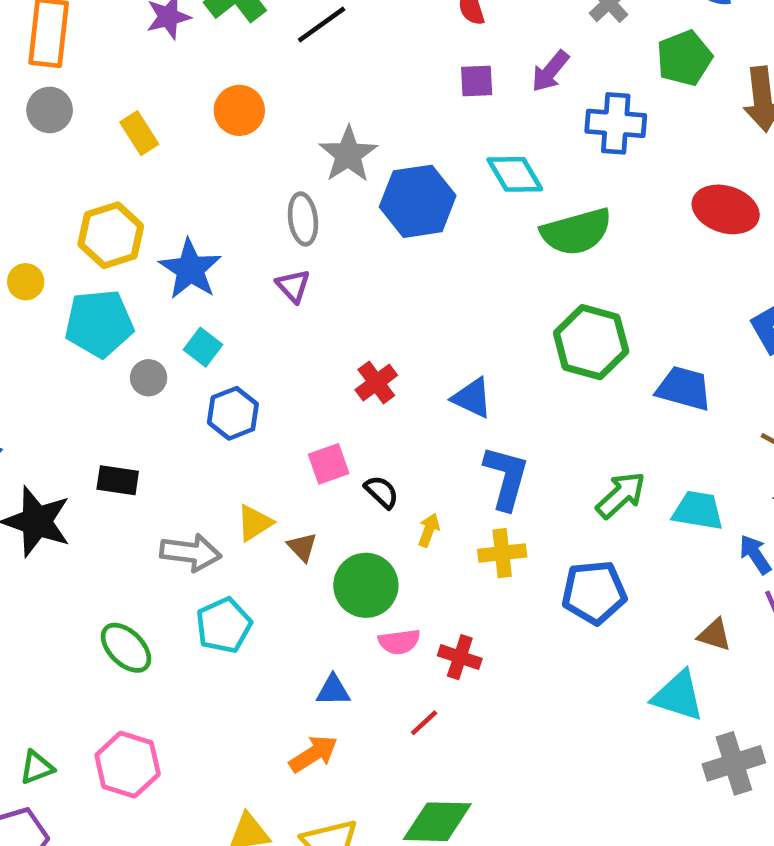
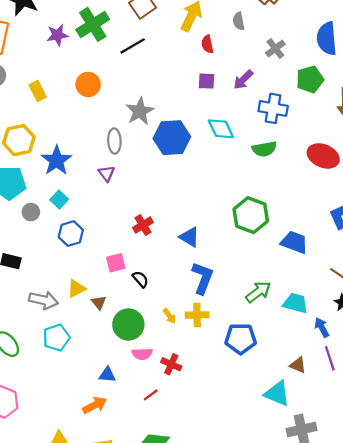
green semicircle: (576, 232) -> (264, 149), moved, size x0.7
yellow arrow: (429, 530) -> (169, 316), moved, turned 119

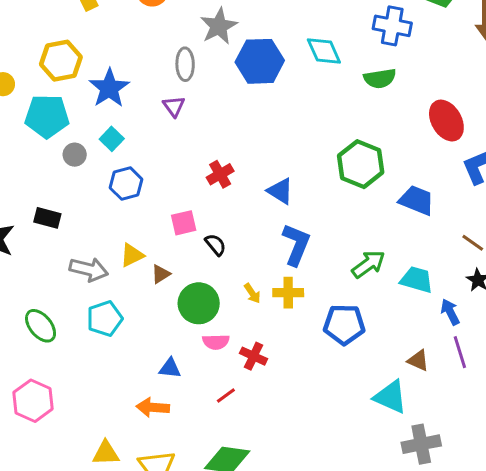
red ellipse: (323, 156) -> (446, 121), moved, turned 36
brown triangle: (99, 303) -> (161, 274), turned 35
orange arrow: (95, 405) -> (153, 407), turned -150

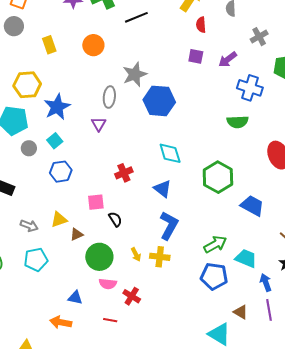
cyan diamond: (324, 51) -> (170, 153), moved
gray arrow: (89, 270) -> (29, 226), size x0.7
blue pentagon: (344, 324) -> (214, 276), moved
red line: (226, 396) -> (110, 320), turned 40

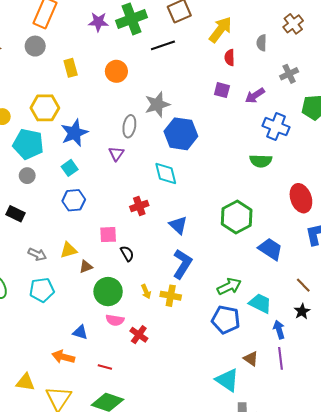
gray circle: (29, 148) -> (27, 176), moved
cyan diamond: (170, 153) -> (166, 173), moved
red line: (110, 320) -> (105, 367), moved

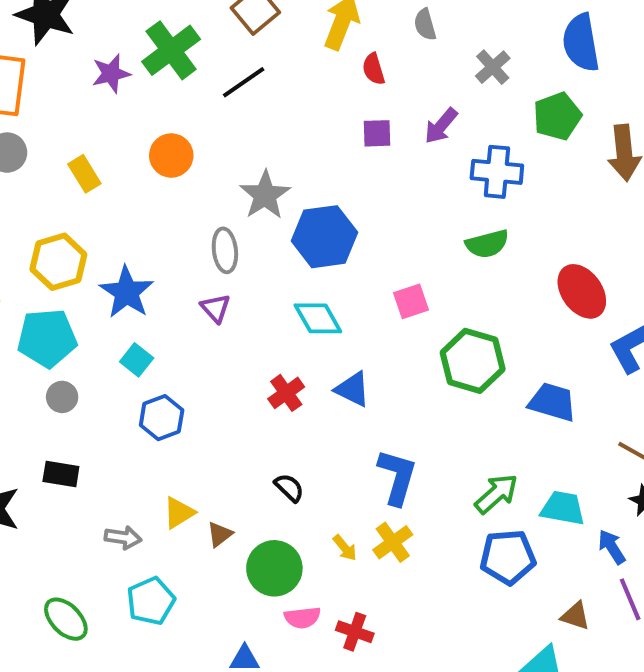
blue triangle: (178, 225) -> (353, 389), moved
pink square: (108, 235) -> (411, 301), moved
yellow cross: (171, 296) -> (393, 542), turned -30

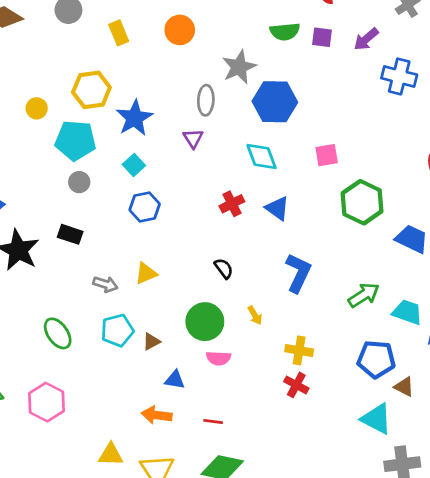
green semicircle: (487, 244) -> (285, 32), moved
brown triangle: (220, 534) -> (151, 341), moved
yellow cross: (393, 542) -> (299, 350), moved, turned 36
blue pentagon: (508, 557) -> (376, 359), moved
red cross: (355, 632) -> (296, 385), moved

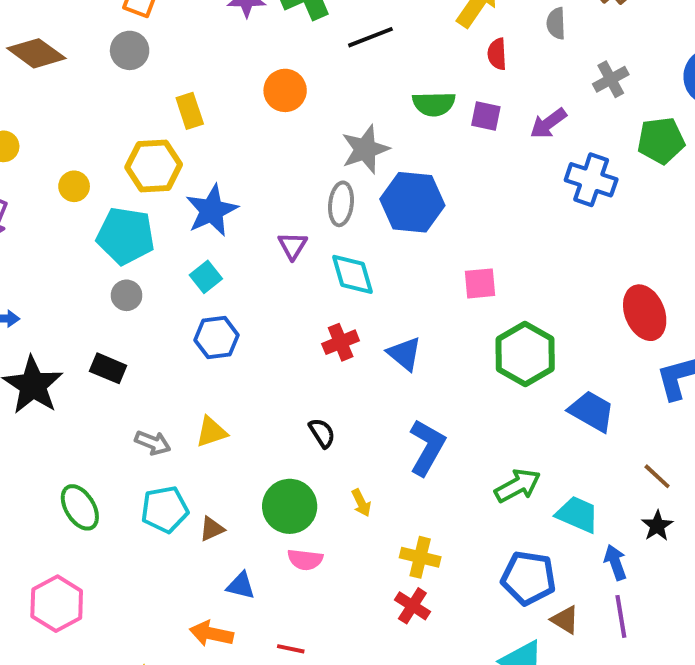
yellow rectangle: (119, 33) -> (190, 111), moved
gray ellipse: (206, 100) -> (341, 204), moved
cyan diamond: (262, 157) -> (352, 274), moved

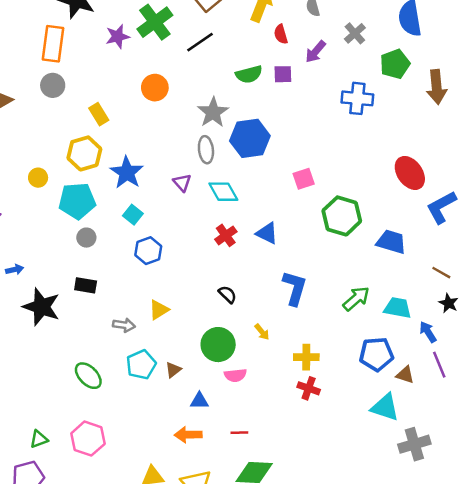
purple arrow: (548, 123) -> (316, 52), moved

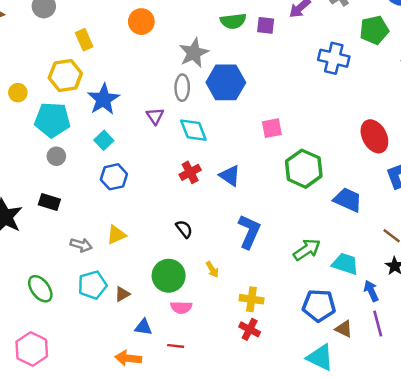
red line: (239, 433) -> (176, 346), moved

